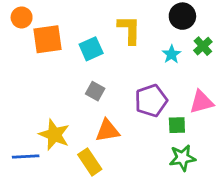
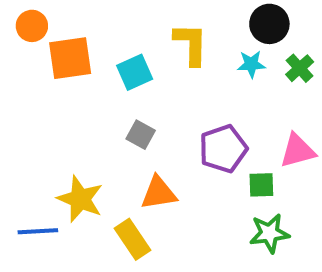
cyan star: (172, 54) -> (251, 64), moved, turned 30

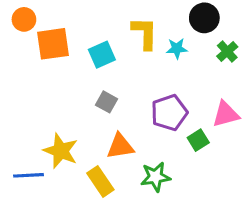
cyan star: (251, 64) -> (177, 48), moved
green square: (261, 185) -> (198, 140), turned -30
green star: (269, 233) -> (155, 177), moved

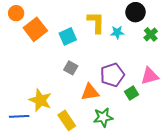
orange square: (53, 44) -> (35, 29), turned -30
orange triangle: (120, 146) -> (90, 92), moved

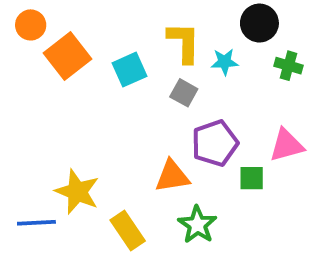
green cross: (151, 34) -> (288, 66), turned -32
gray square: (71, 68) -> (184, 93), moved
green square: (131, 93) -> (252, 178), turned 32
green star: (103, 117) -> (197, 225), turned -30

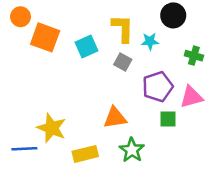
orange square: (67, 56) -> (45, 37), turned -32
green cross: (288, 66) -> (194, 56), moved
purple pentagon: (215, 143) -> (158, 87), moved
yellow rectangle: (128, 230) -> (85, 154), turned -70

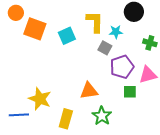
gray square: (123, 62) -> (105, 48), moved
yellow rectangle: (85, 154) -> (66, 119), turned -60

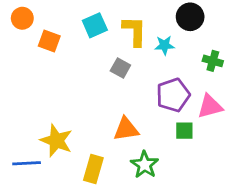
orange square: (35, 29) -> (49, 41), size x0.7
cyan square: (67, 36) -> (95, 25), moved
gray square: (105, 48) -> (120, 68), moved

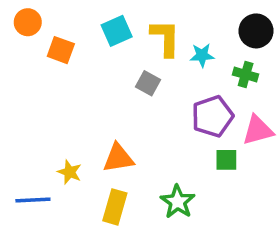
black circle: (190, 17) -> (256, 31), moved
green cross: (213, 61) -> (246, 74), moved
orange triangle: (126, 129) -> (118, 158), moved
yellow star: (56, 141) -> (70, 172), size x0.6

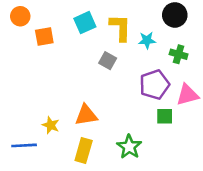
black circle: (256, 31) -> (175, 15), moved
orange square: (61, 50) -> (44, 36), turned -30

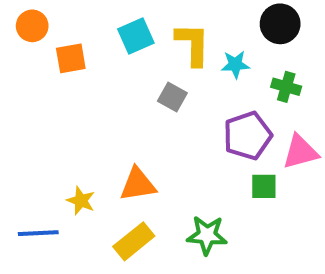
green star: (129, 147) -> (207, 235), turned -30
yellow rectangle: (84, 150) -> (134, 241), turned 35

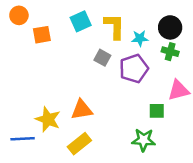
black circle: (280, 24) -> (170, 27), moved
purple pentagon: (248, 136) -> (134, 69), moved
yellow star: (81, 201) -> (48, 119), size x1.5
green star: (207, 235) -> (143, 140), moved

